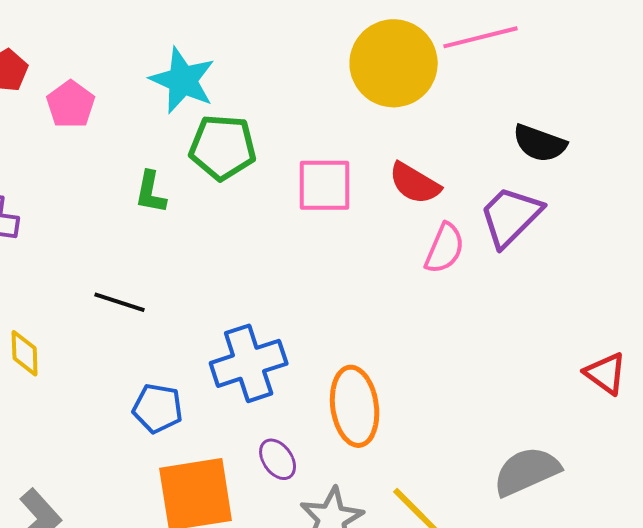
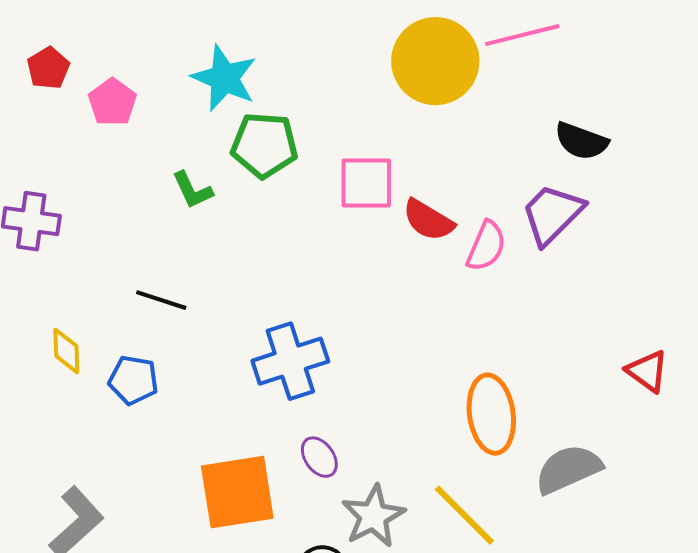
red semicircle: (415, 183) -> (428, 220), moved
green L-shape: (151, 192) -> (192, 190), turned -36
orange ellipse: (355, 406) -> (491, 414), moved
blue pentagon: (158, 408) -> (133, 380), moved

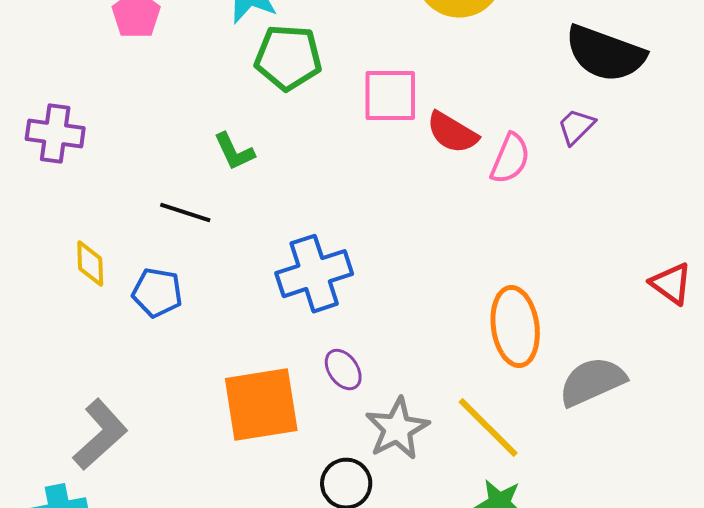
black semicircle: (581, 141) -> (605, 54), size x1.5
green L-shape: (192, 190) -> (234, 152), moved
purple trapezoid: (552, 214) -> (576, 127), size x0.6

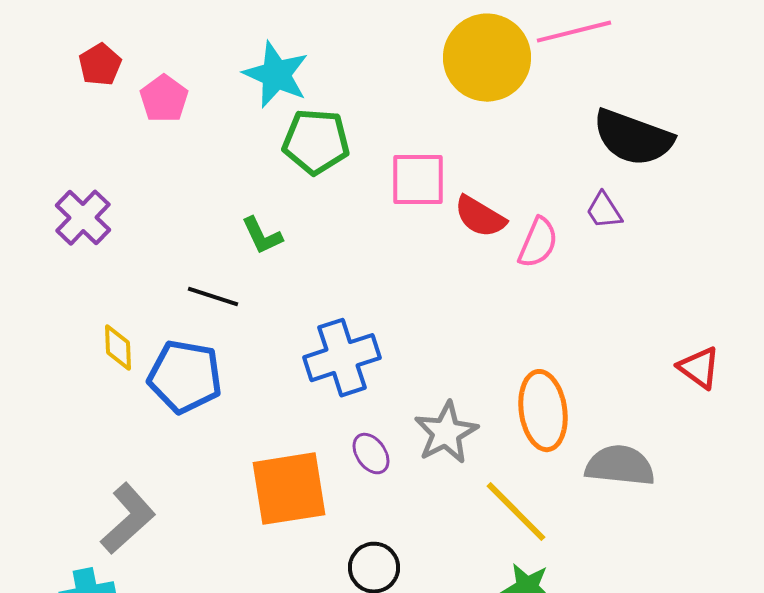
purple trapezoid: (576, 127) -> (604, 211), turned -78
purple cross: (55, 134) -> (83, 218), turned 36
blue pentagon: (157, 293) -> (185, 377), size x1.5
gray semicircle: (592, 382) -> (620, 466), turned 30
gray star: (397, 429) -> (446, 433), moved

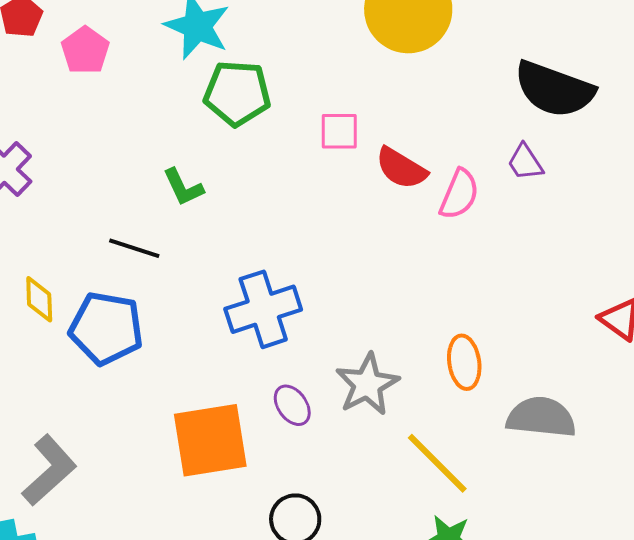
pink square: (418, 180) -> (339, 131), size x0.7
orange ellipse: (543, 411) -> (464, 362), size x0.7

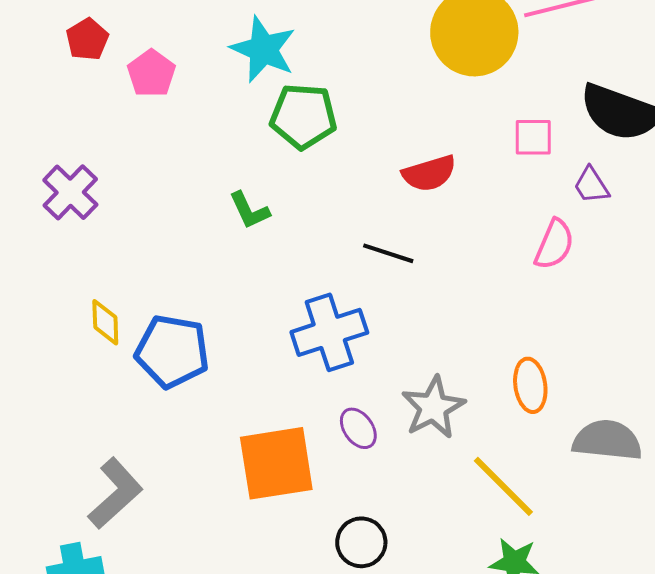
pink square: (339, 131) -> (533, 137), moved
red semicircle: (401, 168) -> (429, 173), moved, turned -48
pink semicircle: (459, 194) -> (554, 244), moved
black line: (134, 248) -> (388, 253), moved

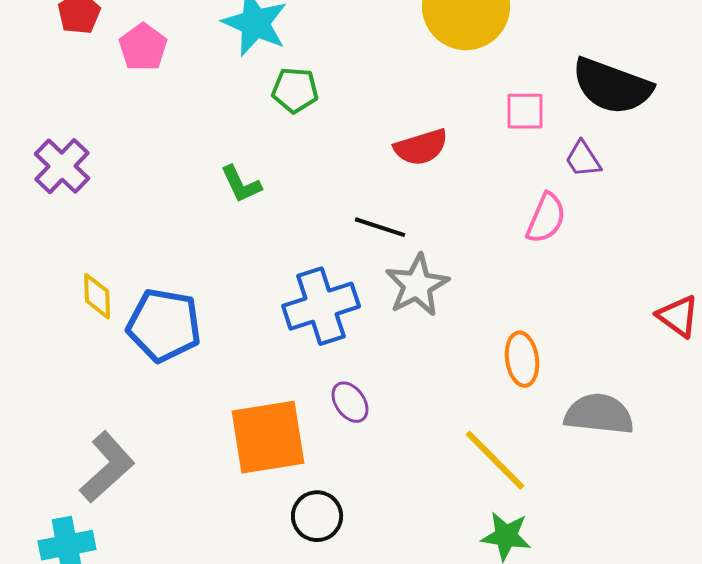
green pentagon: (303, 116) -> (295, 90), size x0.7
gray star: (433, 407) -> (417, 285), moved
black circle: (361, 542) -> (317, 516), moved

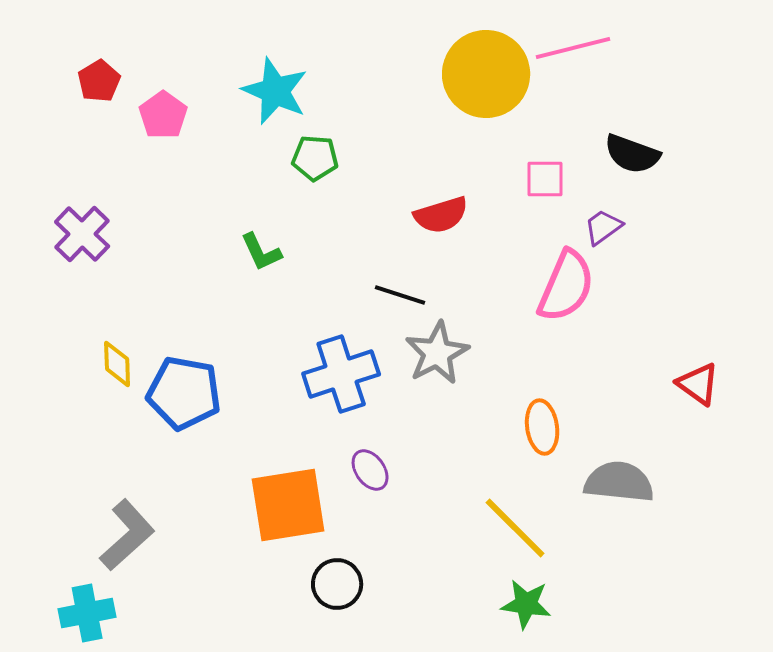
black semicircle: (612, 86) -> (632, 154), size x0.7
purple trapezoid: (583, 159) -> (603, 227), turned 87
pink semicircle: (546, 218) -> (566, 286), size x1.4

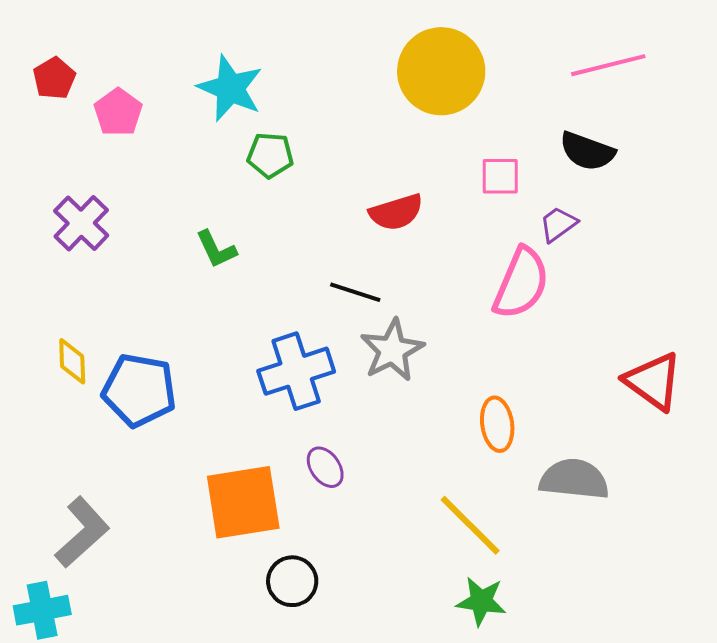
pink line: (573, 48) -> (608, 65), moved
purple cross: (82, 234) -> (81, 223), moved
red triangle: (698, 384) -> (653, 381), size x1.4

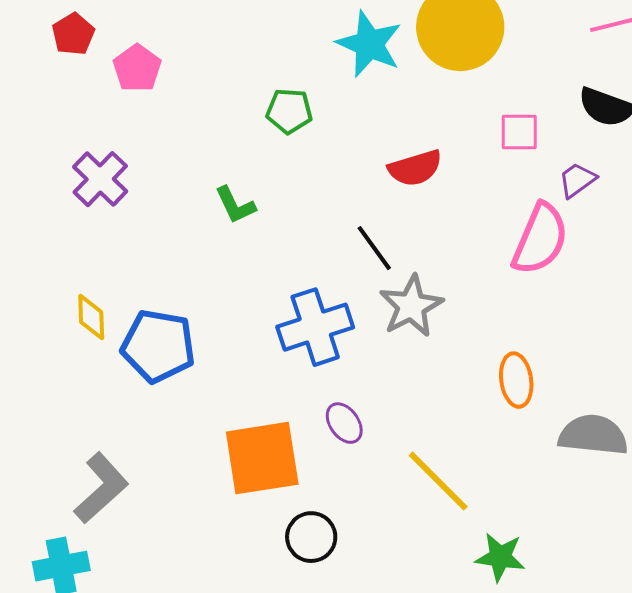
cyan star: (230, 88) -> (369, 44), moved
black line: (355, 292) -> (374, 248), turned 36
yellow line: (470, 525) -> (438, 481), moved

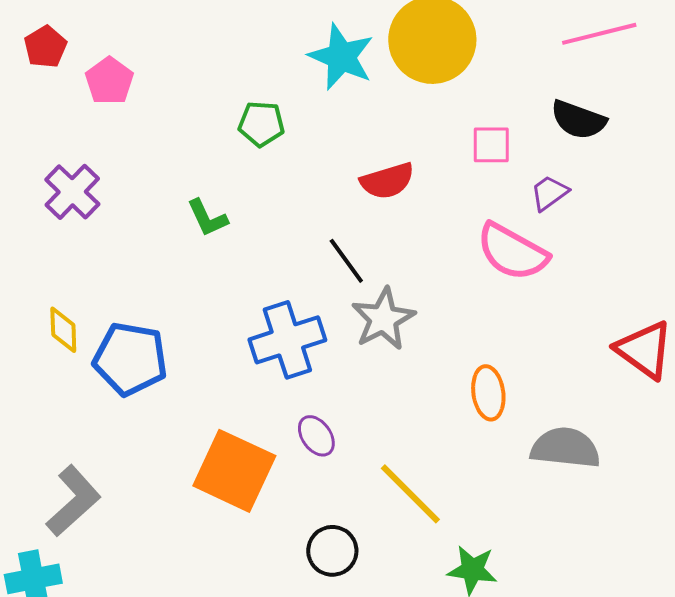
pink semicircle: (540, 239) -> (512, 252), turned 96
orange square: (262, 458) -> (234, 471), turned 34
black circle: (311, 537) -> (332, 551), moved

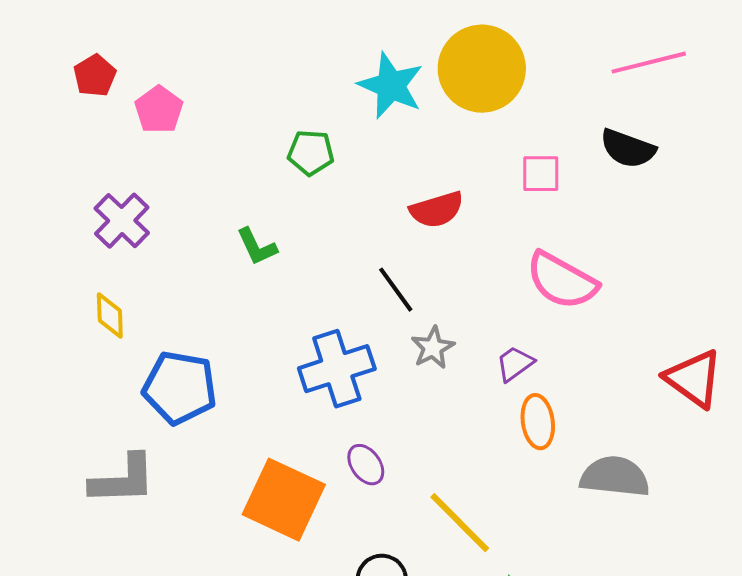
purple trapezoid: (549, 193) -> (515, 364), moved
gray star: (383, 319) -> (433, 348), size x0.7
yellow diamond: (63, 330) -> (110, 316), moved
gray L-shape: (73, 501) -> (123, 480), moved, turned 40

